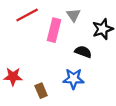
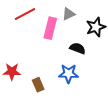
gray triangle: (73, 15) -> (68, 14), turned 40

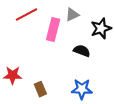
blue star: (68, 74) -> (82, 89), moved

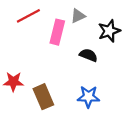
brown rectangle: (40, 89) -> (43, 97), size x1.5

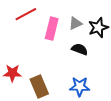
gray triangle: (78, 16) -> (75, 23), moved

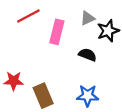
gray triangle: (75, 23) -> (88, 18), moved

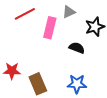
gray triangle: (88, 18) -> (69, 12), moved

